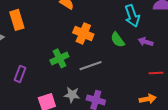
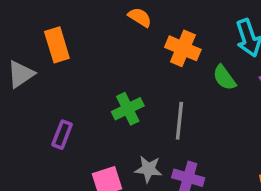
orange cross: (83, 33) -> (183, 48), moved
gray line: (91, 66) -> (179, 121), turned -65

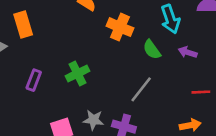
gray line: (179, 121) -> (141, 89), moved, turned 32
purple rectangle: (62, 135) -> (34, 80), moved

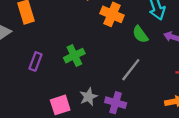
gray star: (93, 120) -> (88, 97), turned -30

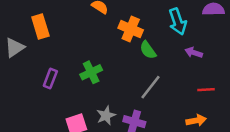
green semicircle: (140, 34) -> (148, 50), moved

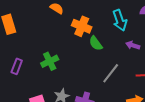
gray line: (150, 87) -> (111, 73), moved

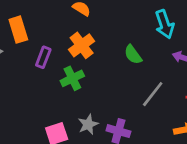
orange cross: (82, 26) -> (82, 45), moved, turned 30
purple rectangle: (17, 66) -> (43, 57), moved

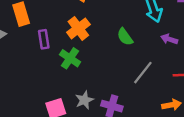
purple rectangle: (43, 57) -> (44, 39), turned -30
green cross: (72, 78) -> (70, 58), turned -30

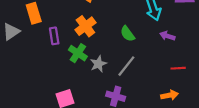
gray line: (143, 73) -> (126, 66), moved
gray star: (84, 100) -> (98, 64), moved

